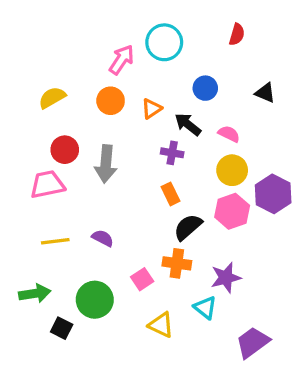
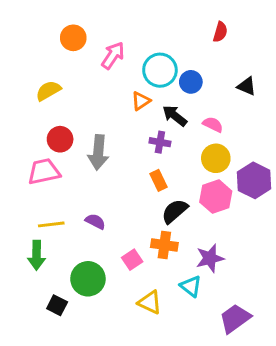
cyan circle: (164, 42) -> (160, 70), moved
orange circle: (111, 101) -> (73, 38), moved
green arrow: (35, 293) -> (37, 255), moved, turned 100

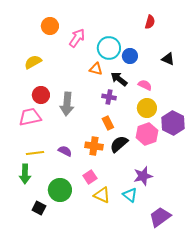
orange triangle: (141, 101) -> (96, 69), turned 48
orange cross: (164, 245) -> (94, 146), moved
yellow triangle: (150, 302) -> (102, 195), moved

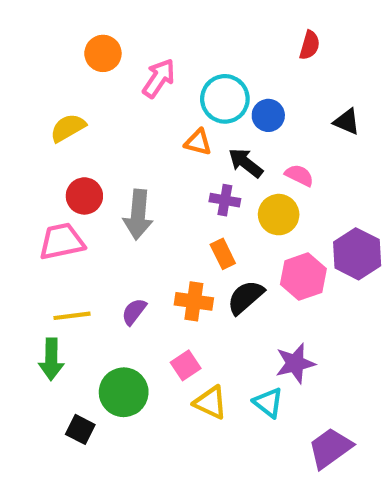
yellow circle: (147, 108) -> (279, 215), moved
purple semicircle: (65, 151) -> (134, 312), turned -80

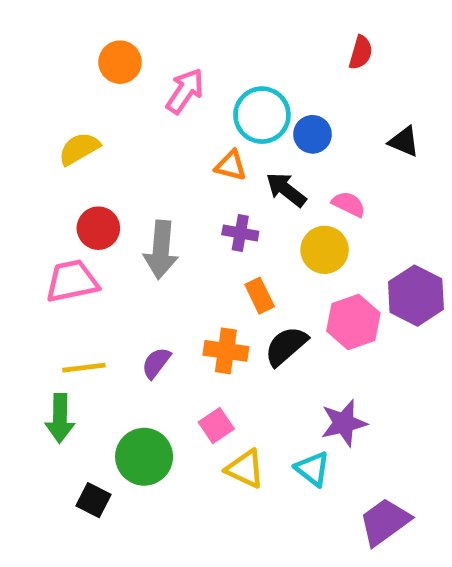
purple cross: (225, 200) -> (240, 233), moved

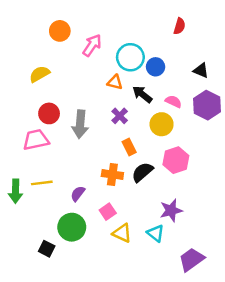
purple cross: (240, 233) -> (120, 116), turned 35
purple hexagon: (416, 296) -> (207, 105), moved
purple semicircle: (156, 363) -> (78, 194), moved
green arrow: (60, 418) -> (16, 191), moved

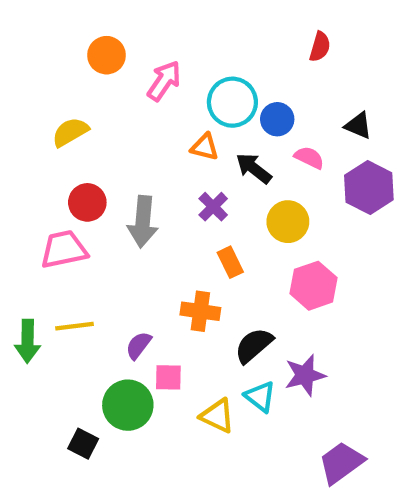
pink semicircle: (173, 102) -> (309, 158), moved
black semicircle: (142, 172) -> (254, 345), moved
pink square: (108, 212) -> (168, 377), moved, turned 35
cyan triangle: (156, 233) -> (260, 397), moved

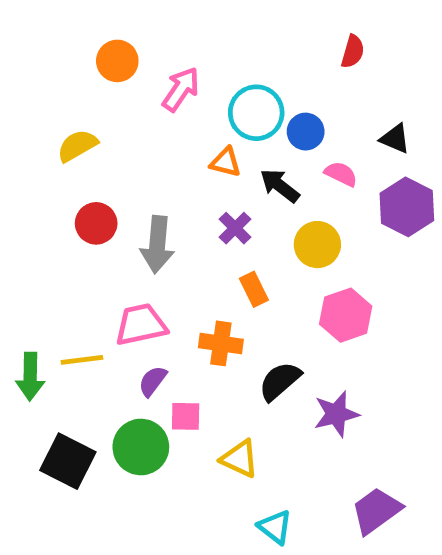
pink trapezoid: (64, 249) -> (141, 325), moved
cyan triangle: (260, 397) -> (275, 527), moved
black square: (83, 444) -> (68, 461), moved, size x1.6

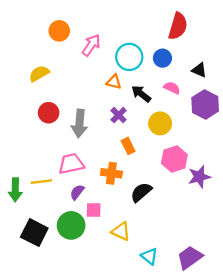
red semicircle: (353, 52) -> (178, 26), size x1.6
blue circle: (306, 132) -> (162, 58), moved
purple star: (336, 414) -> (199, 177), moved
cyan triangle: (275, 527) -> (149, 256), moved

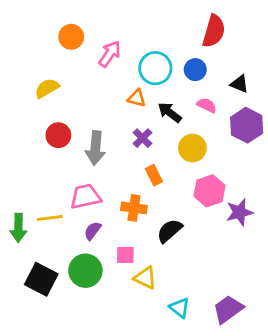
pink square: (94, 210) -> (125, 255), moved

